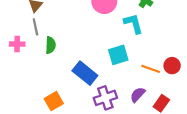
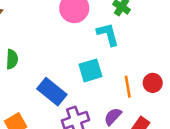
orange line: (151, 69) -> (128, 87), turned 60

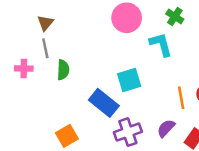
cyan square: (90, 70) -> (129, 80), moved

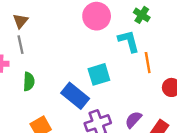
green semicircle: (63, 70) -> (29, 82), moved
orange line: (181, 98) -> (148, 63), moved

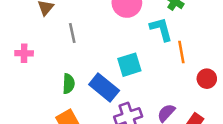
gray line: (20, 45) -> (72, 33), moved
green semicircle: (29, 82) -> (69, 84), moved

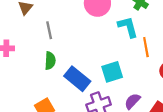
cyan square: (129, 65) -> (112, 72), moved
green semicircle: (69, 84) -> (50, 61), moved

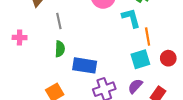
cyan square: (112, 72) -> (140, 59), moved
blue rectangle: (77, 79) -> (85, 65), turned -30

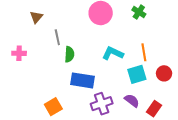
cyan L-shape: (131, 18) -> (113, 53), moved, turned -50
green semicircle: (60, 49) -> (69, 54), moved
purple semicircle: (135, 86) -> (132, 101), turned 84

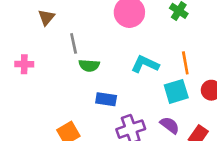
green semicircle: (69, 54) -> (89, 65), turned 91
blue rectangle: (82, 80) -> (106, 99), size x0.7

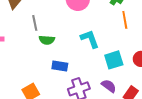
orange line: (185, 63) -> (125, 20), moved
cyan L-shape: (145, 64) -> (90, 39), turned 45

